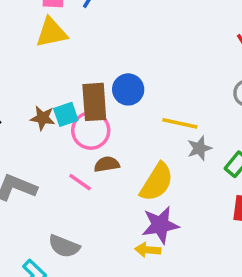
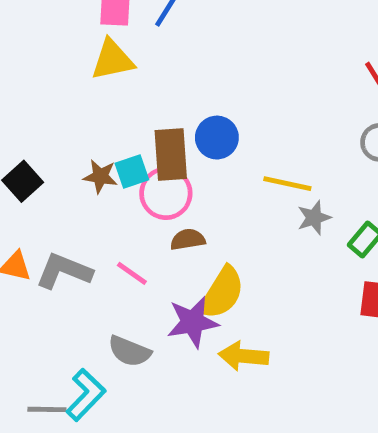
pink line: (80, 182) -> (132, 273), moved
yellow semicircle: (157, 182) -> (222, 293), moved
purple star: (160, 225) -> (193, 322), moved
yellow arrow: (148, 250) -> (244, 356), size x1.4

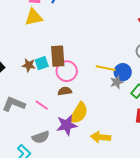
blue circle: (217, 138) -> (123, 72), moved
pink circle: (166, 193) -> (67, 71), moved
gray semicircle: (129, 351) -> (41, 137), turned -42
yellow arrow: (244, 356) -> (101, 137), moved

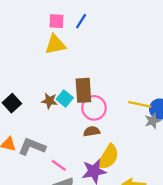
cyan square: (42, 63) -> (65, 99), turned -32
pink line: (42, 105) -> (59, 165), moved

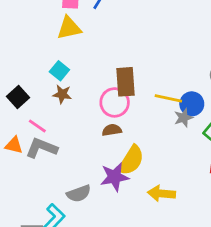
brown rectangle: (83, 90) -> (126, 82), moved
cyan square: (65, 99) -> (59, 71), moved
pink line: (59, 165) -> (37, 126), moved

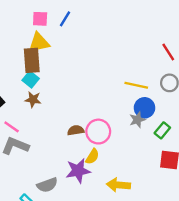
brown rectangle: (126, 82) -> (32, 60), moved
yellow line: (168, 98) -> (136, 85), moved
pink circle: (115, 102) -> (98, 132), moved
yellow semicircle: (131, 160) -> (92, 156), size x0.6

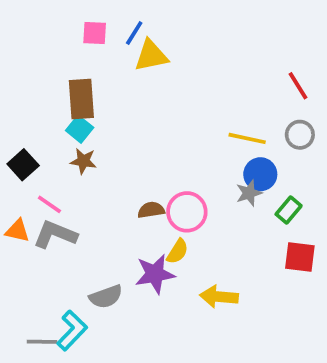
yellow triangle: (39, 43) -> (151, 56), moved

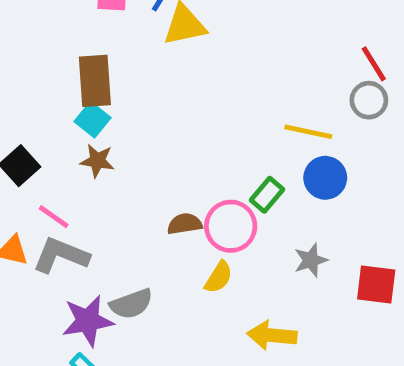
gray circle: (300, 135) -> (369, 100), moved
gray star: (249, 193) -> (311, 260), moved
green rectangle: (289, 210) -> (267, 195), moved
purple star: (155, 274) -> (88, 321), moved
gray semicircle: (106, 297) -> (131, 304), moved

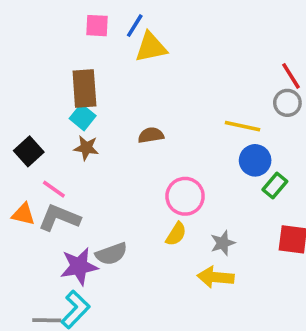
green rectangle: (267, 195) -> (275, 185), moved
brown semicircle: (185, 224) -> (151, 135), moved
gray star: (311, 260) -> (223, 243), moved

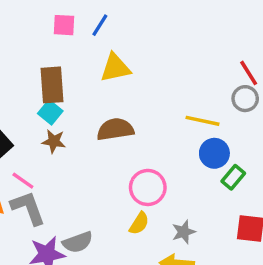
yellow triangle: (151, 47) -> (115, 68), moved
brown semicircle: (151, 135) -> (115, 129), size x1.5
gray L-shape: (59, 218) -> (28, 208), turned 48

